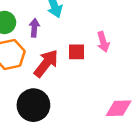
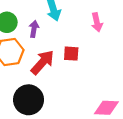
pink arrow: (103, 42) -> (97, 22), moved

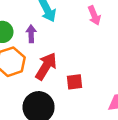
red square: (71, 54) -> (74, 82), moved

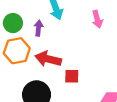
red arrow: (46, 66) -> (48, 59), turned -115

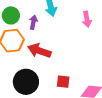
red square: (72, 76) -> (63, 82), moved

